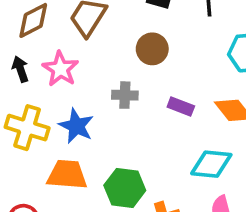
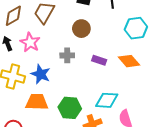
cyan diamond: (211, 164) -> (107, 100), moved

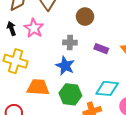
blue star: (41, 74) -> (65, 66), moved

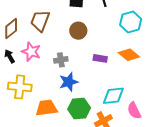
gray cross: (70, 43) -> (61, 60), moved
blue star: (65, 66) -> (69, 82), turned -30

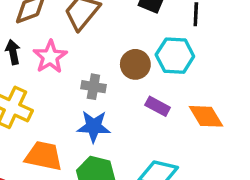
cyan hexagon: (131, 22) -> (175, 56), moved
brown circle: (78, 31) -> (135, 64), moved

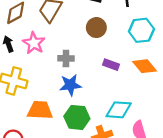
cyan hexagon: (175, 56) -> (141, 30), moved
brown circle: (135, 64) -> (96, 28), moved

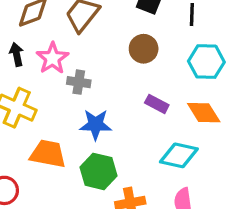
gray cross: (66, 58) -> (79, 82), moved
cyan diamond: (119, 110) -> (179, 155), moved

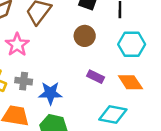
gray cross: (79, 82) -> (24, 81), moved

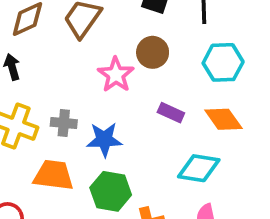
pink star: (17, 45) -> (116, 75), moved

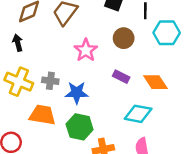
brown circle: (153, 52) -> (124, 38), moved
cyan hexagon: (223, 62) -> (167, 33), moved

